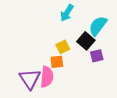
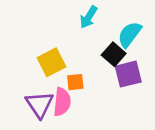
yellow square: (63, 47) -> (51, 62), moved, size x1.5
purple square: (97, 56) -> (128, 74), size x1.5

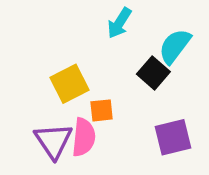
purple square: (128, 74) -> (173, 137), moved

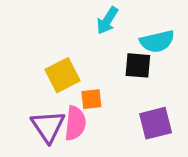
cyan semicircle: (175, 46) -> (157, 41), turned -140
black square: (153, 73) -> (138, 65), turned -36

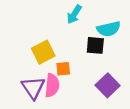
purple square: (156, 123) -> (108, 85), turned -30

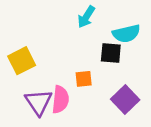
yellow square: (43, 52) -> (22, 61), moved
orange square: (63, 69) -> (84, 79), moved

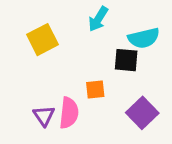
yellow square: (22, 61) -> (43, 40), moved
purple triangle: (38, 102) -> (44, 116), size x0.7

